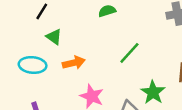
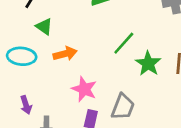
green star: (153, 92) -> (148, 64), moved

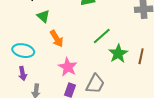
orange arrow: (65, 54) -> (57, 39), turned 66
cyan ellipse: (22, 56) -> (23, 51), moved

